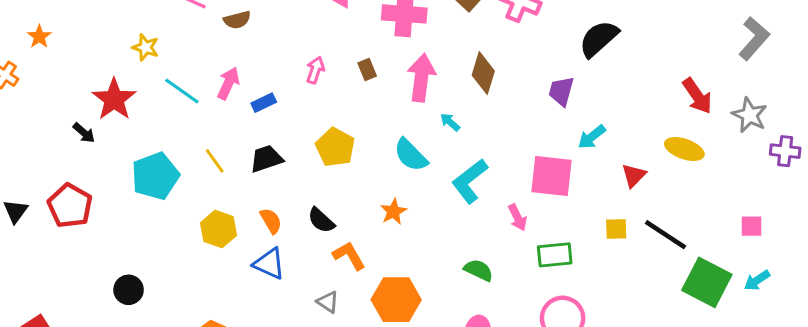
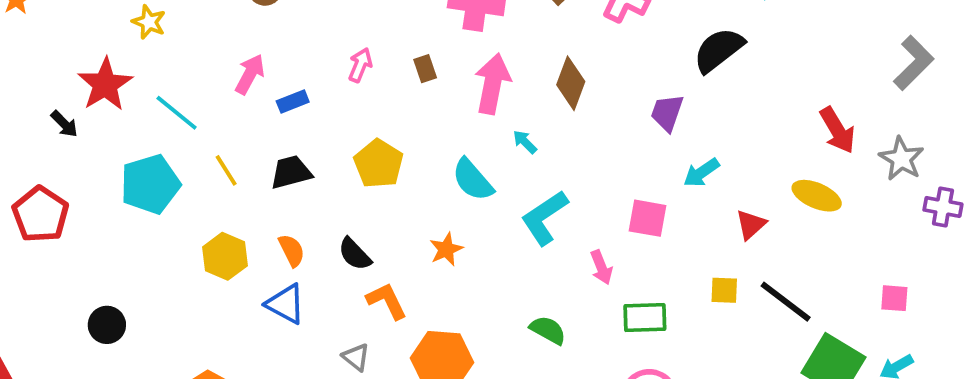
cyan line: (182, 91) -> (177, 113), moved
pink square: (551, 176) -> (647, 218), size x0.7

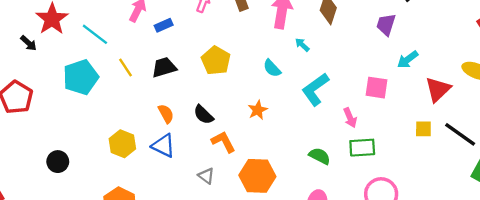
cyan semicircle: (473, 180) -> (272, 68), size x0.7
red triangle: (751, 224) -> (438, 89), size x1.4
yellow hexagon: (225, 256) -> (122, 144), moved
green rectangle: (645, 318) -> (362, 148), moved

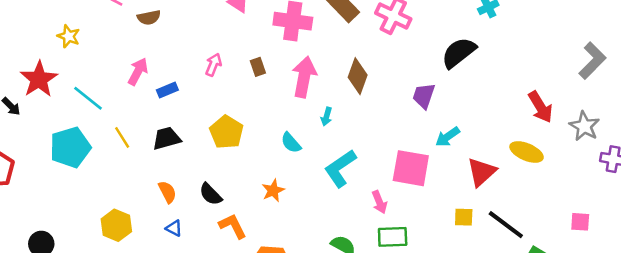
cyan arrow: (302, 45) -> (327, 117), turned -119
pink square: (377, 88) -> (411, 168), size x1.4
blue triangle: (163, 146) -> (174, 228), moved, size x0.6

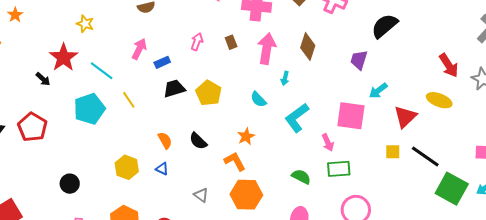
black trapezoid: (167, 138) -> (174, 89), moved
orange L-shape: (233, 226) -> (235, 161), moved
blue triangle: (174, 228) -> (162, 169), moved

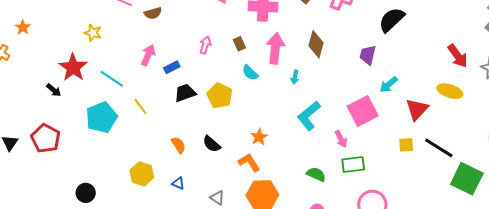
cyan semicircle: (258, 99) -> (250, 73), moved
pink square: (351, 116) -> (363, 111), turned -32
blue triangle: (162, 169) -> (178, 183), moved

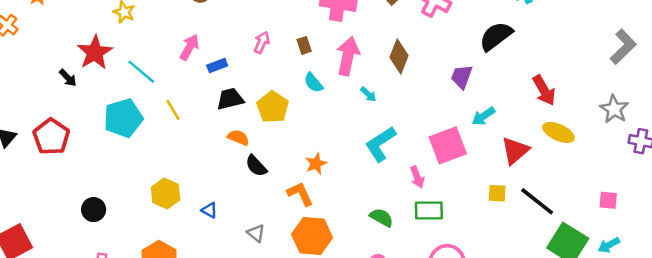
red arrow: (458, 56) -> (544, 90), moved
cyan arrow: (295, 77) -> (368, 94), turned -64
orange semicircle: (178, 145) -> (238, 137), moved, turned -42

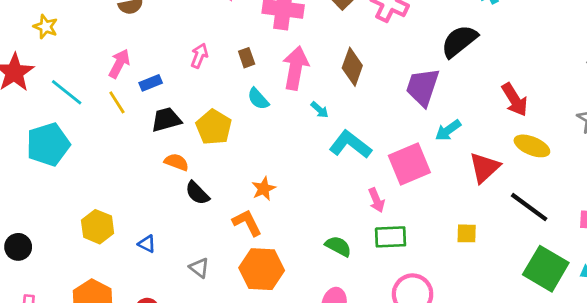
purple trapezoid: (462, 77) -> (423, 87), size x1.4
yellow line: (173, 110) -> (117, 102), moved
cyan L-shape: (380, 144) -> (350, 144), moved, turned 72
yellow square: (497, 193) -> (467, 233), moved
black line: (537, 201) -> (529, 207), moved

